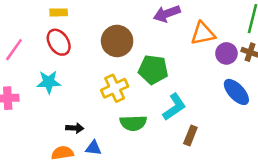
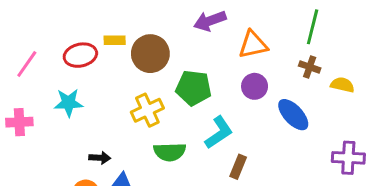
yellow rectangle: (59, 12) -> (115, 40), moved
red ellipse: (59, 42) -> (80, 55), turned -70
purple circle: (226, 53) -> (255, 86), moved

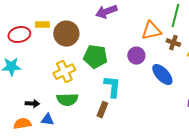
orange triangle: (253, 45) -> (151, 31), moved
cyan L-shape: (219, 132) -> (112, 87), turned -50
green semicircle: (170, 152) -> (67, 100), moved
brown rectangle: (238, 167) -> (102, 110), moved

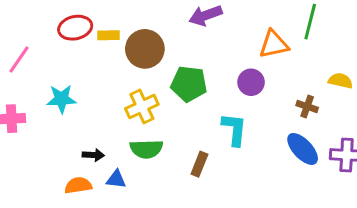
red ellipse: (19, 35) -> (75, 28), moved
brown cross: (173, 43) -> (307, 107), moved
blue ellipse: (162, 75) -> (303, 149), moved
cyan L-shape: (112, 87) -> (234, 129), moved

